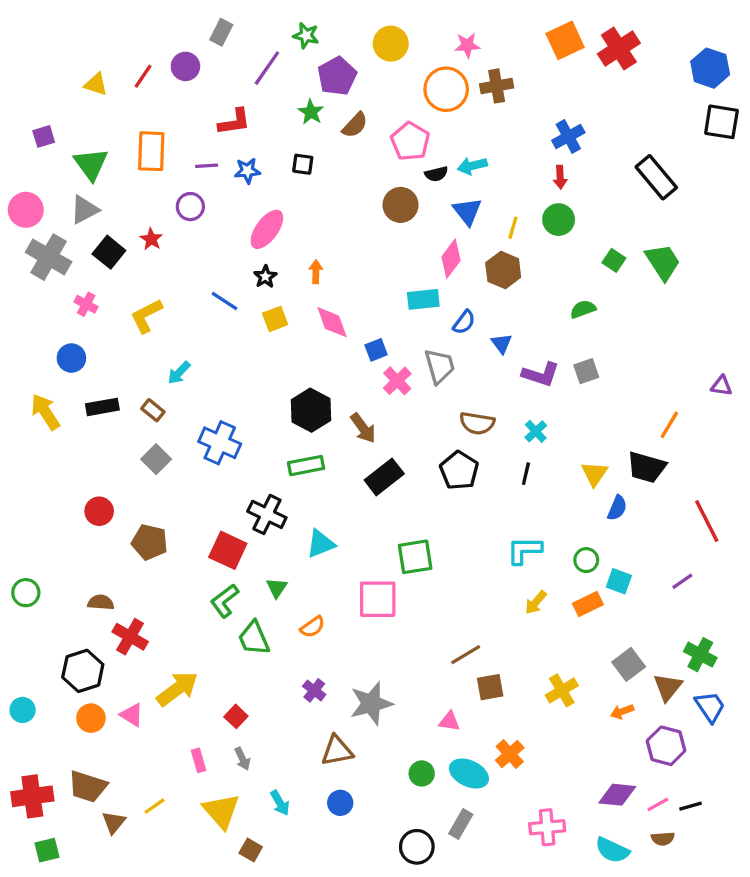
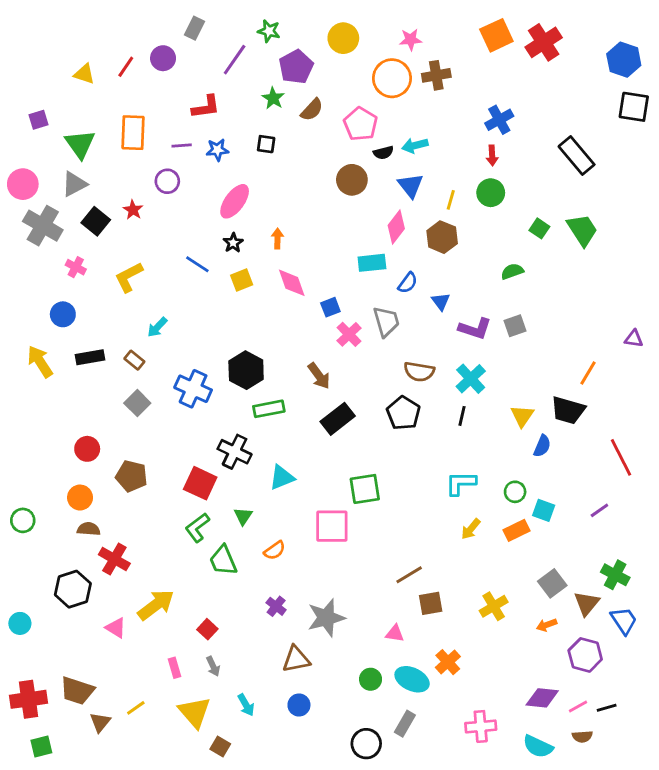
black hexagon: (311, 410) -> (246, 370), moved
cyan cross: (536, 431) -> (471, 379), size x1.5
orange circle: (91, 718) -> (80, 498), moved

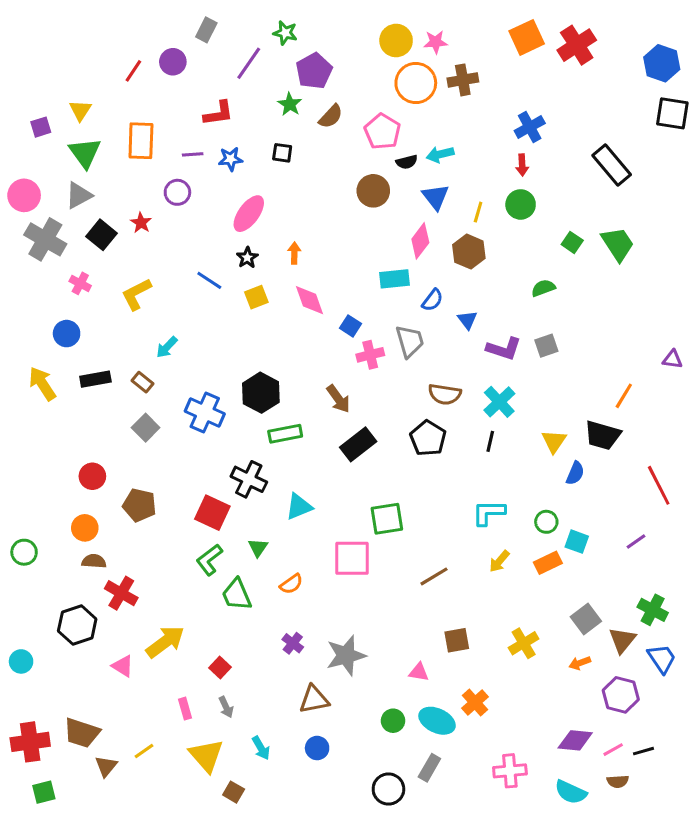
yellow circle: (343, 38) -> (396, 40), moved
yellow triangle: (84, 74) -> (80, 110), moved, turned 45
blue square: (330, 307) -> (351, 326), turned -36
pink cross: (349, 334) -> (370, 355), turned 30
brown line: (409, 575) -> (434, 576), moved

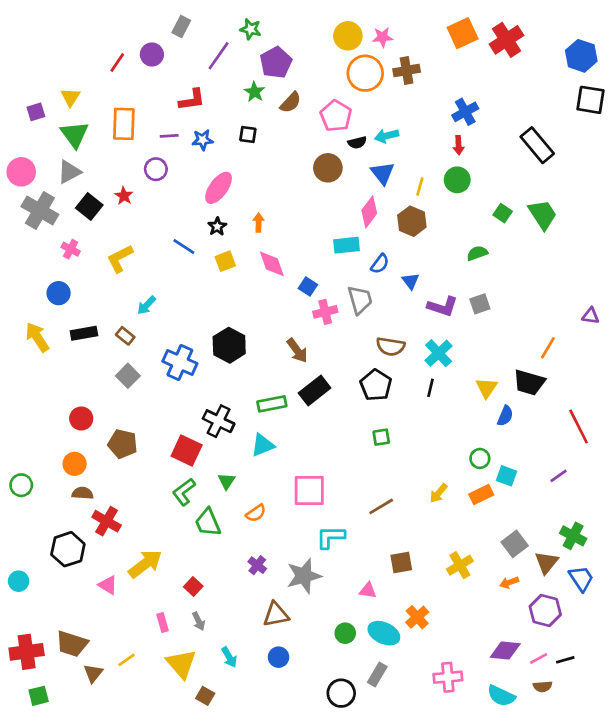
green rectangle: (285, 434) -> (272, 404), moved
cyan L-shape: (489, 513) -> (331, 537), moved
green square: (387, 519) -> (381, 437), moved, size x0.6

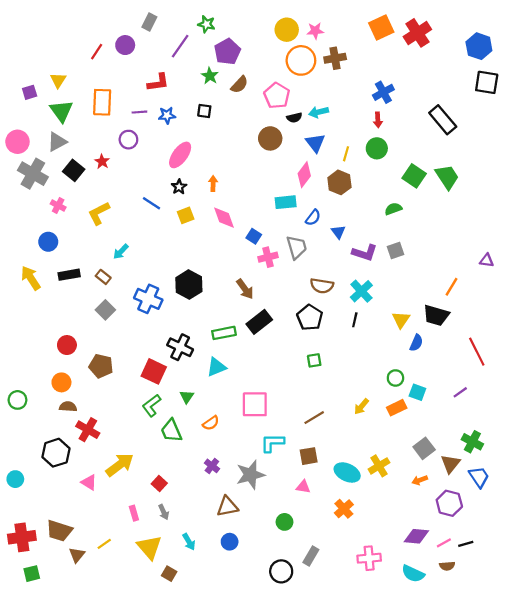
green square: (503, 213) -> (414, 176), size x1.5
brown square: (401, 562) -> (309, 456), moved
cyan ellipse: (384, 633) -> (347, 472), moved

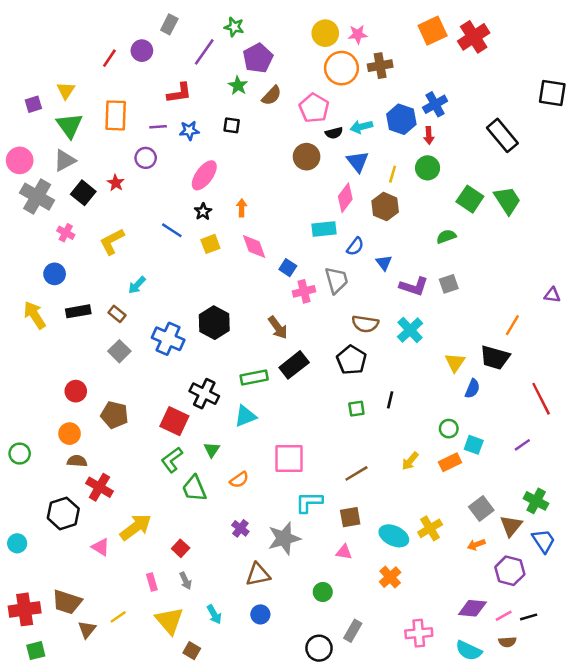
blue hexagon: (479, 46) -> (401, 119), moved
black line: (355, 320) -> (390, 400), moved

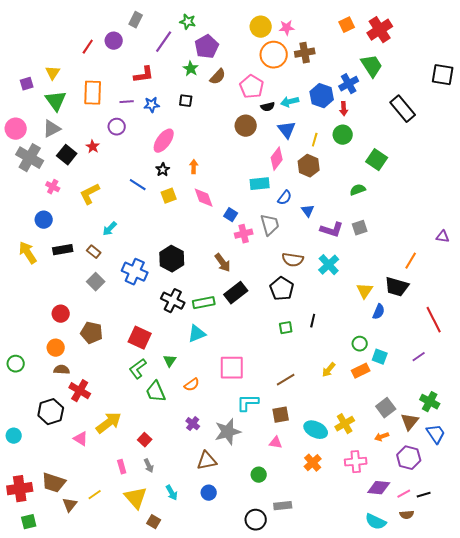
orange square: (433, 31) -> (347, 25), size x0.7
green trapezoid: (507, 200) -> (372, 66), moved
black cross: (204, 394) -> (173, 301), moved
gray rectangle: (353, 631) -> (283, 506), turned 54
pink cross: (419, 633) -> (356, 462), moved

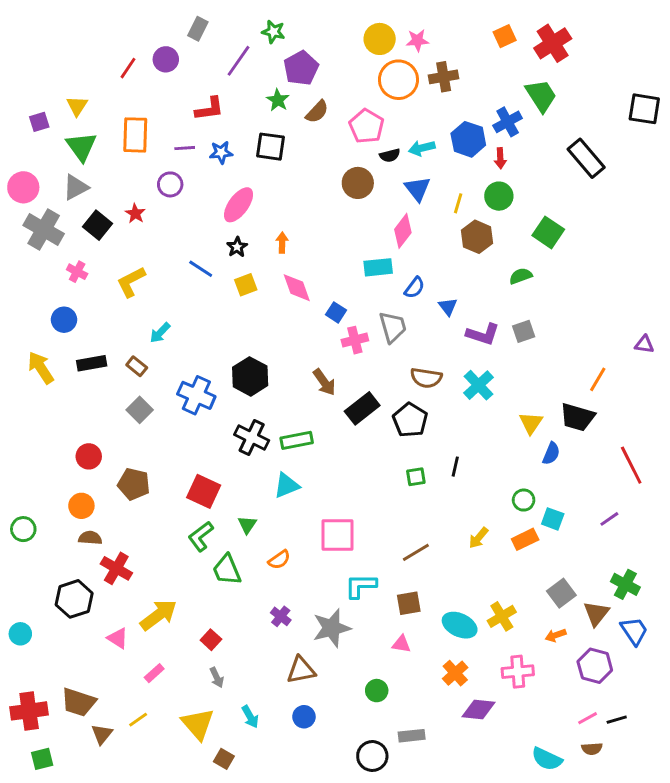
black square: (186, 101) -> (271, 147), size x1.5
brown hexagon: (309, 166) -> (477, 237), moved
black rectangle: (236, 293) -> (362, 408), moved
pink rectangle: (122, 467) -> (154, 673), moved, turned 64
purple diamond: (379, 488) -> (478, 709), moved

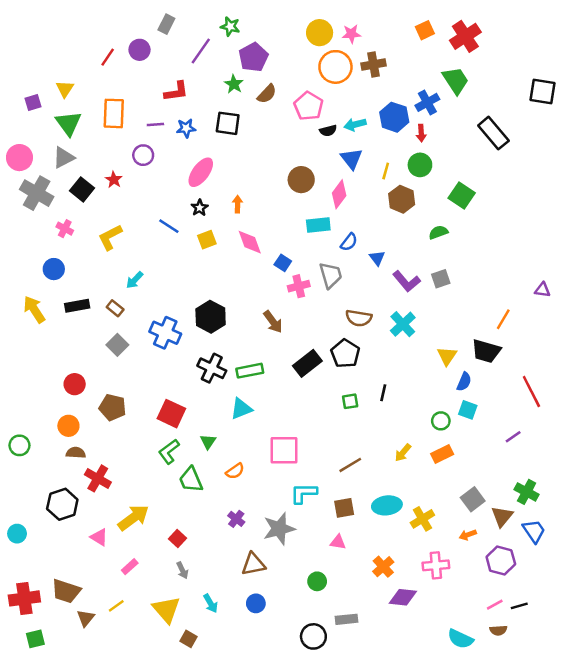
brown circle: (358, 183) -> (301, 180), moved
purple L-shape: (483, 334) -> (407, 281), turned 32
black rectangle: (362, 408) -> (307, 363), moved
cyan square: (553, 519) -> (468, 410), moved
cyan ellipse: (460, 625) -> (387, 505), moved, turned -32

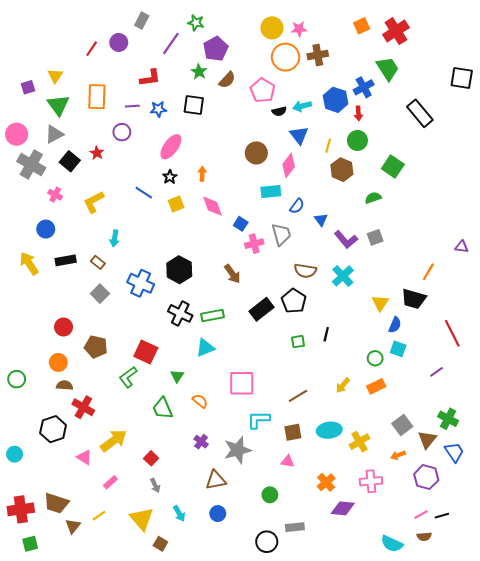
cyan arrow: (135, 280) -> (115, 238), turned -35
green L-shape: (169, 452) -> (128, 377), moved
orange semicircle: (235, 471) -> (200, 401), turned -105

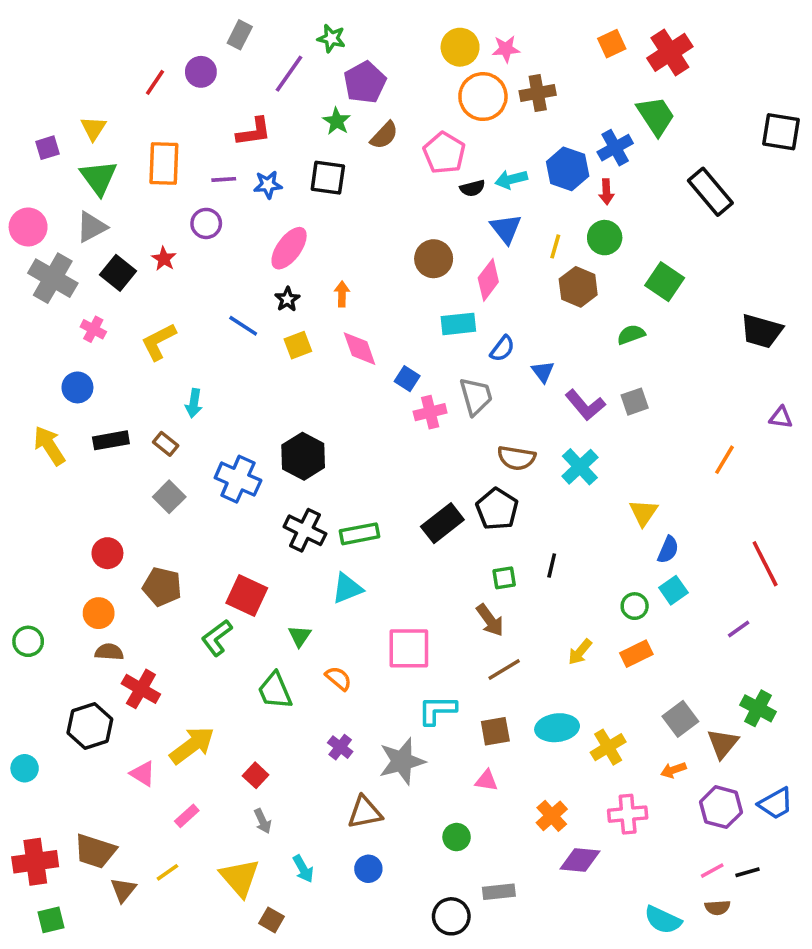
brown arrow: (232, 274) -> (490, 620), moved
black trapezoid: (414, 299) -> (762, 331), moved
cyan square: (398, 349) -> (673, 590), turned 35
blue trapezoid: (454, 452) -> (776, 804), moved, turned 95

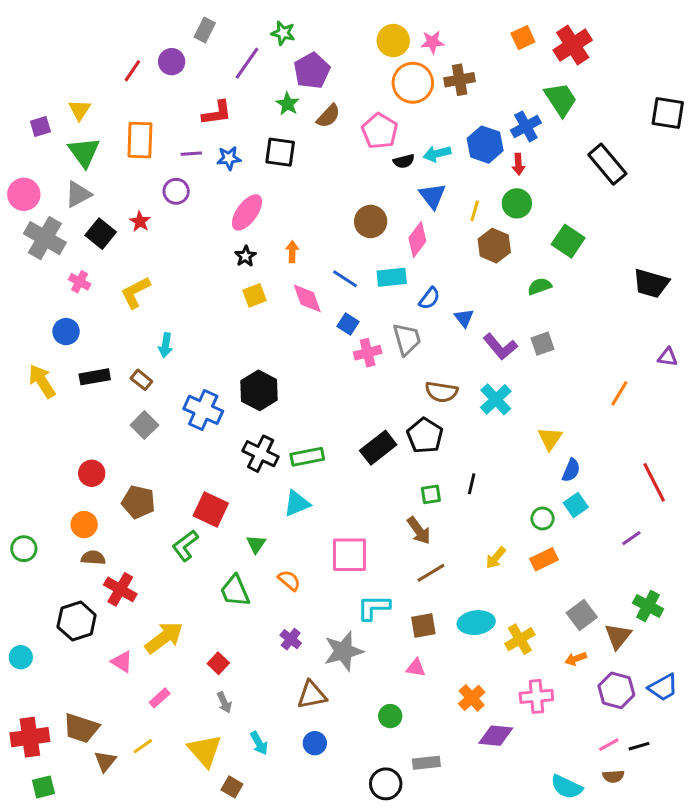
blue line: (243, 326) -> (345, 279), moved

